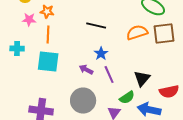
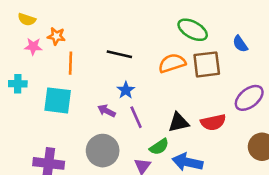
orange line: (48, 34) -> (70, 63), moved
black triangle: (142, 78) -> (178, 122), turned 36
red semicircle: (169, 92) -> (213, 122), moved

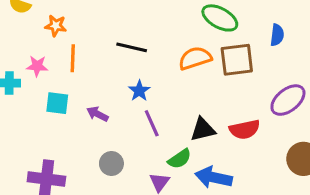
blue semicircle: (240, 44) -> (277, 35), turned -138
pink star: (33, 46) -> (37, 66), moved
cyan square: (58, 100) -> (57, 103), size x0.7
purple arrow: (106, 111) -> (98, 114), moved
gray circle: (103, 151) -> (111, 164), size x0.6

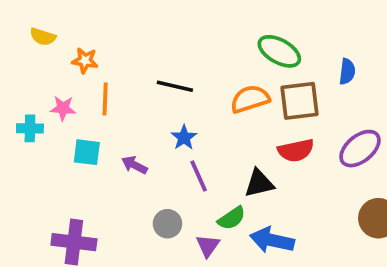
red semicircle: (245, 129) -> (296, 150), moved
gray circle: (111, 164) -> (167, 224), moved

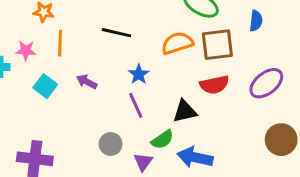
blue star: (184, 138) -> (139, 74), moved
cyan square: (87, 152) -> (45, 86), turned 30
purple arrow: (134, 165) -> (87, 82), moved

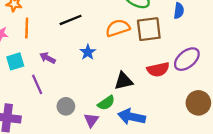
black line: (116, 33) -> (71, 20), turned -35
red semicircle: (214, 85) -> (158, 69), moved
cyan square: (45, 86) -> (15, 61), turned 36
purple line: (136, 105) -> (37, 84), moved

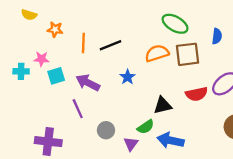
orange line: (27, 28) -> (83, 43), moved
purple arrow: (47, 58) -> (88, 83), size x1.5
cyan square: (15, 61) -> (56, 76), moved

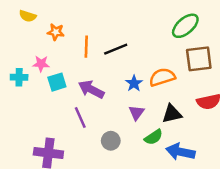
green ellipse: (175, 24) -> (185, 26), turned -70
orange semicircle: (157, 53) -> (162, 77), moved
purple triangle: (131, 144) -> (136, 113), moved

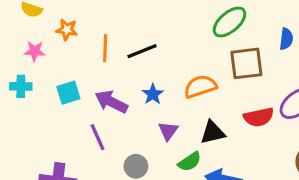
pink star: (41, 64) -> (35, 51), moved
blue star: (134, 83) -> (153, 94), moved

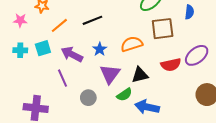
orange line: (105, 48) -> (59, 25), moved, turned 48
cyan cross: (21, 86) -> (20, 50), moved
purple triangle: (168, 131) -> (110, 74), size x1.5

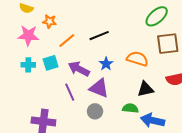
pink star: (20, 20) -> (28, 36), size x1.5
orange semicircle: (132, 44) -> (137, 59), turned 35
purple triangle: (110, 74) -> (99, 88), moved, turned -45
green semicircle: (124, 95) -> (130, 108), turned -140

